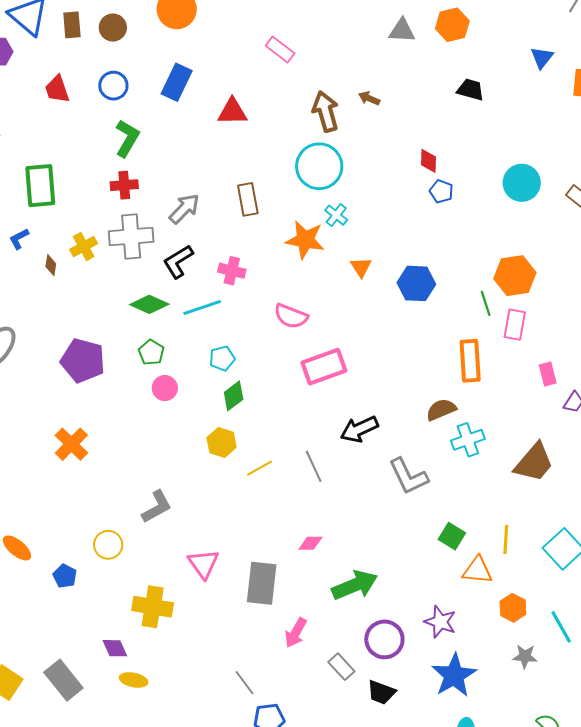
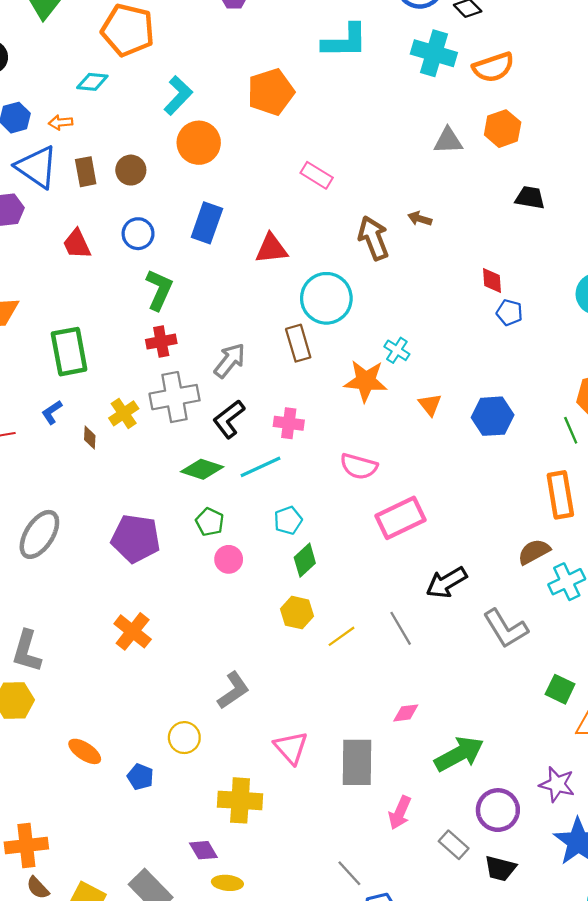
cyan circle: (319, 166) -> (326, 298), moved

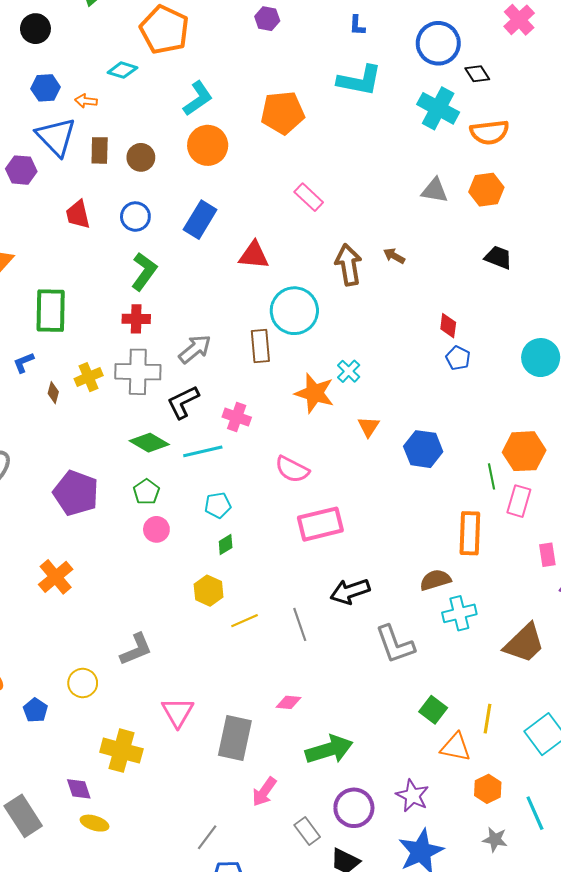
green diamond: (305, 560) -> (226, 545), size x0.7
gray line: (349, 873) -> (207, 837), turned 68

